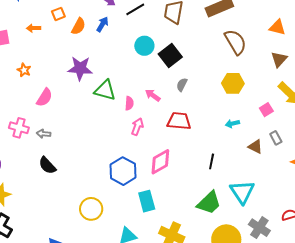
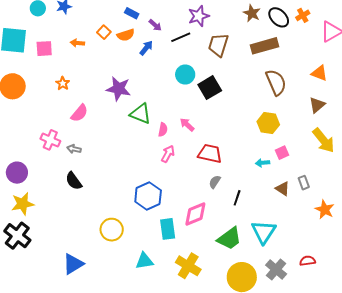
orange square: (58, 14) -> (104, 32), turned -32
orange semicircle: (79, 26) -> (126, 35), moved, turned 36
gray semicircle: (182, 85) -> (215, 182), moved
pink square: (266, 110) -> (282, 153), moved
pink diamond: (160, 162) -> (195, 214), moved

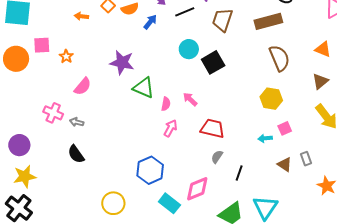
pink square: (44, 49) -> (42, 45), moved
cyan rectangle: (168, 229) -> (169, 203), turned -45

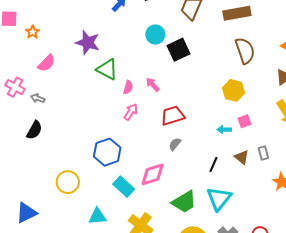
red trapezoid: (213, 128) -> (173, 116), turned -35
black semicircle: (76, 154) -> (34, 130), turned -120
black line: (239, 173) -> (213, 164), moved

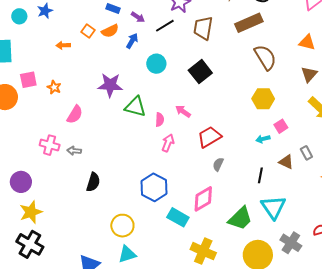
cyan circle: (155, 34) -> (156, 64), moved
black semicircle: (34, 130) -> (93, 182), moved
cyan triangle: (97, 216) -> (127, 254), moved

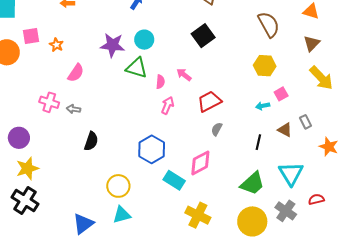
cyan circle: (156, 64) -> (144, 40), moved
cyan triangle: (273, 207) -> (291, 174), moved
green trapezoid: (240, 218) -> (252, 183), moved

